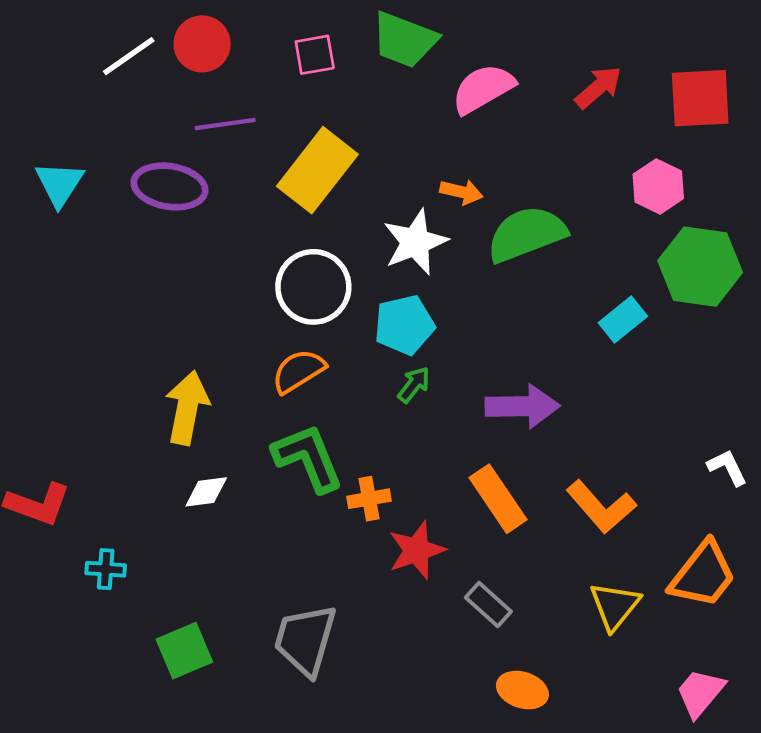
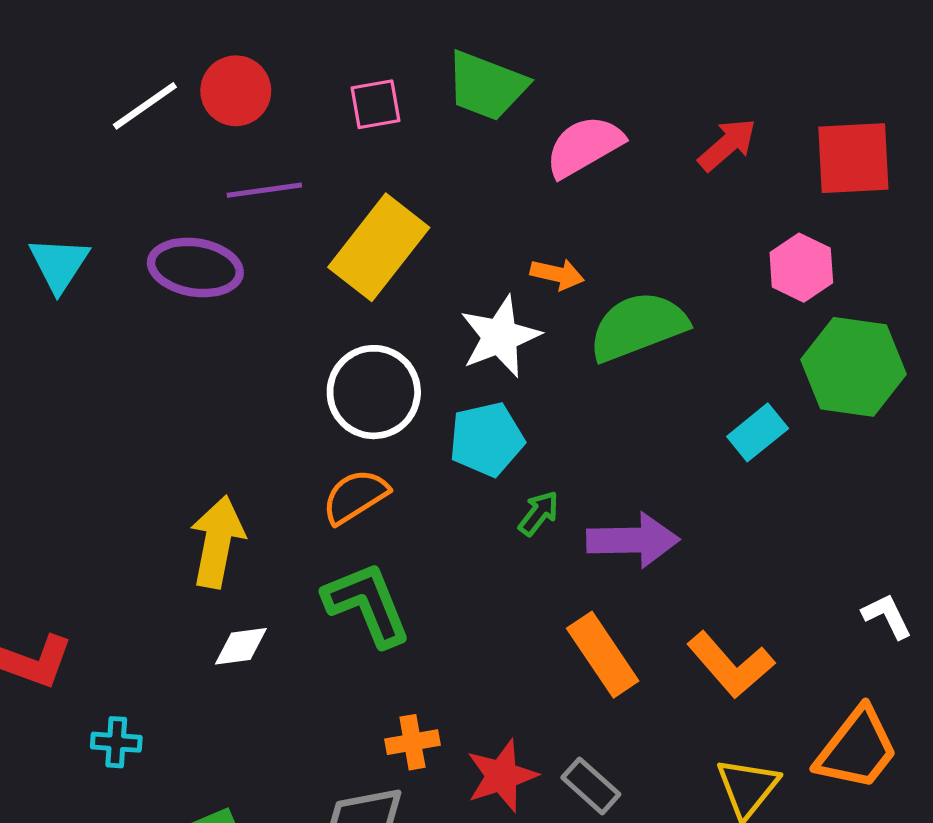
green arrow: (414, 385) -> (539, 513), moved
orange cross: (369, 499) -> (412, 742), moved
red star: (417, 550) -> (502, 776), moved

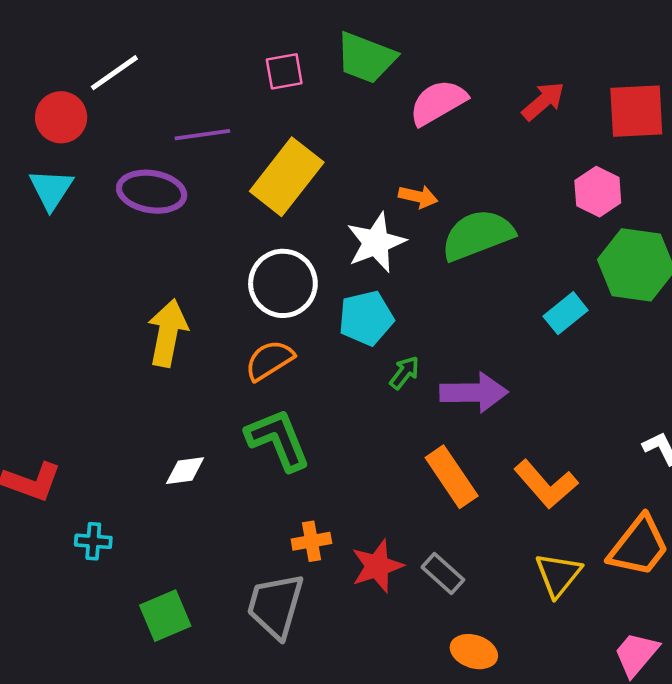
red circle: (236, 91) -> (61, 117), moved
yellow arrow: (217, 542) -> (168, 333), moved

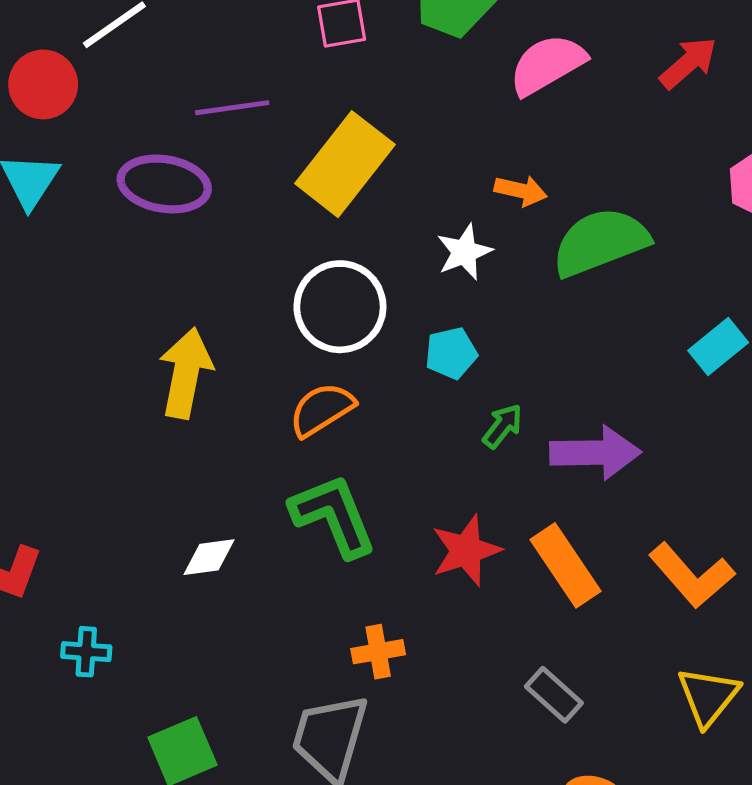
white star: (376, 242) -> (464, 252), size x0.7
cyan pentagon: (366, 318) -> (451, 353), size x0.7
red star: (377, 566) -> (466, 550), moved

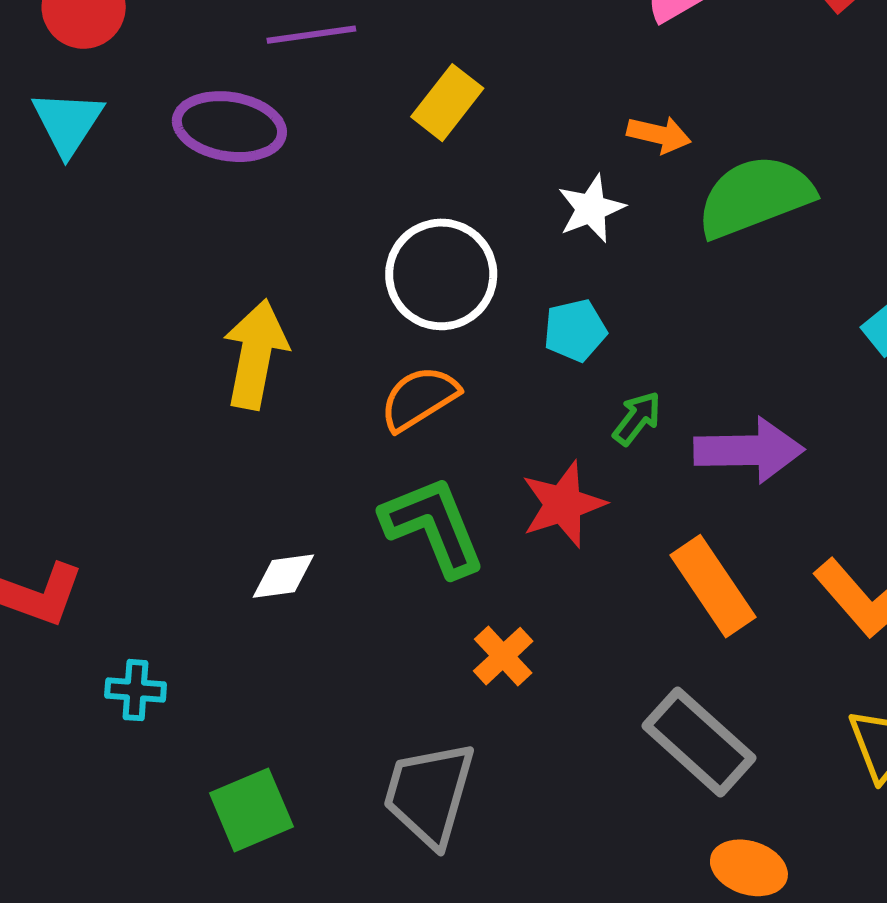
yellow rectangle: (345, 164) -> (447, 103), size x0.6
red star: (466, 550) -> (563, 504), moved
orange cross: (378, 652) -> (503, 656), moved, turned -33
gray rectangle: (554, 695) -> (699, 742), size x1.6

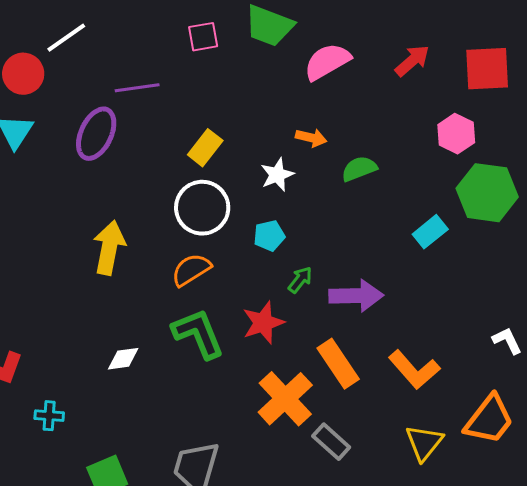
yellow rectangle: (447, 103) -> (205, 148), moved
purple ellipse: (229, 127) -> (96, 134), turned -74
green semicircle: (755, 197) -> (359, 169), size x0.6
orange cross: (503, 656) -> (285, 399), moved, size x1.8
gray rectangle: (699, 742) -> (331, 442), size x0.7

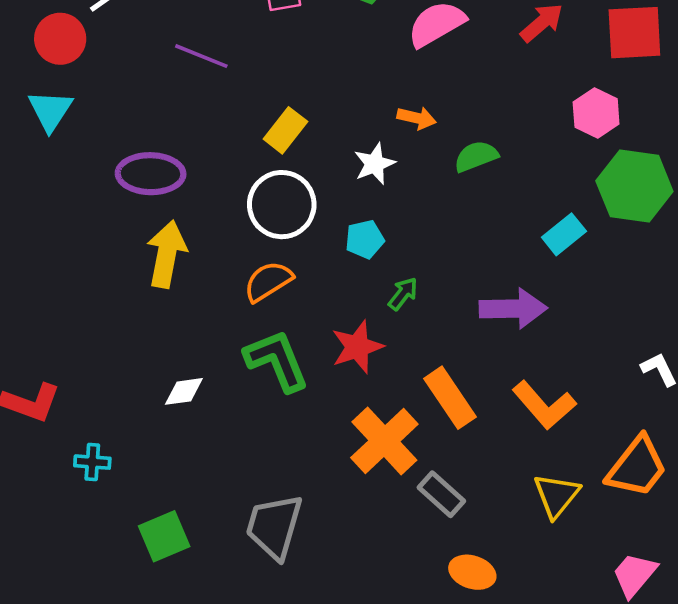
purple line: (137, 88) -> (201, 56), turned 30
purple ellipse: (96, 134) -> (151, 174), moved, turned 66
purple arrow: (356, 296) -> (513, 309), moved

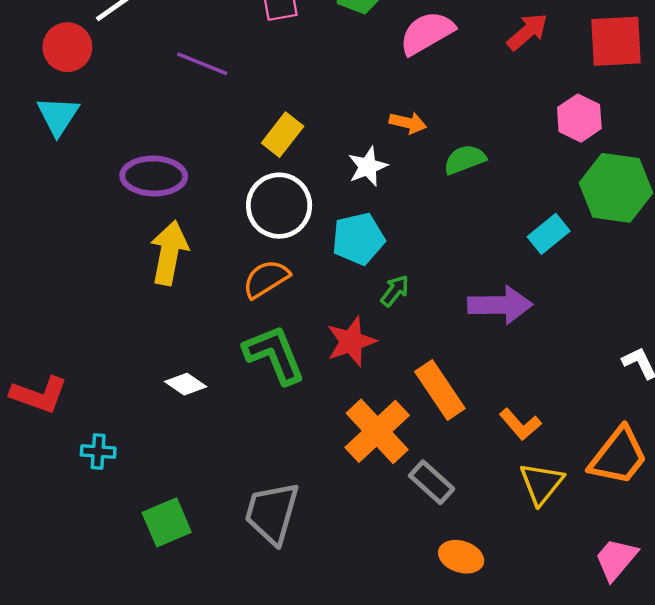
cyan pentagon: (365, 239) -> (358, 239), size x1.4
white diamond: (184, 391) -> (186, 384), turned 42
orange L-shape: (544, 405) -> (520, 424), moved, size x0.7

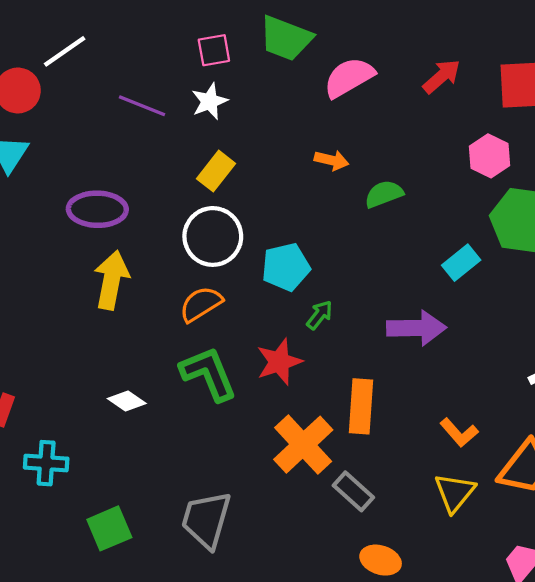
white star: (368, 167) -> (210, 101), moved
orange rectangle: (440, 390) -> (361, 406), turned 38
orange L-shape: (520, 424) -> (459, 433), moved
cyan cross: (98, 451) -> (46, 463), size x1.4

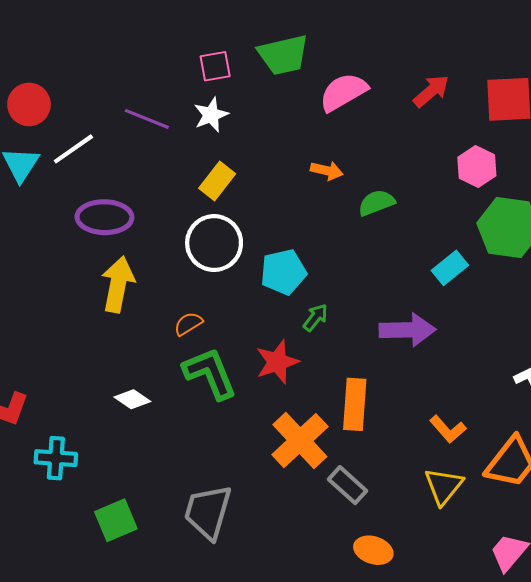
green trapezoid: (286, 38) -> (283, 55), turned -34
white line: (65, 51) -> (73, 149), moved
orange semicircle: (201, 304) -> (188, 324), moved, size x0.7

